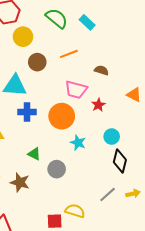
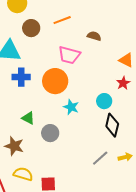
red star: (98, 105) -> (123, 83), moved
yellow semicircle: (75, 211) -> (23, 174), moved

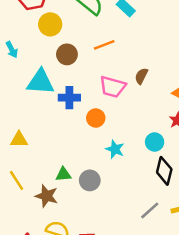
brown semicircle: (94, 36) -> (141, 76), moved, turned -80
blue cross: (21, 77) -> (69, 98), moved
orange circle: (55, 81) -> (96, 118), size x0.6
green triangle: (28, 118) -> (63, 174), moved, turned -32

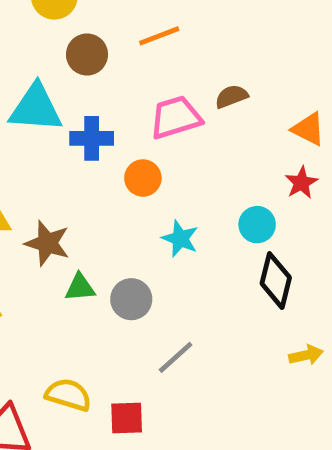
brown semicircle: (141, 76) -> (231, 96), turned 42
pink trapezoid: (113, 87) -> (176, 117), turned 148
brown star: (47, 196) -> (47, 243), moved
gray line: (150, 210) -> (176, 357), moved

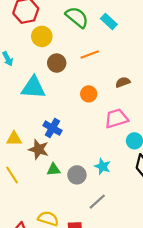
pink trapezoid: (176, 117) -> (116, 118), moved
blue cross: (92, 138) -> (52, 128), moved, turned 30
orange circle: (143, 178) -> (89, 94), moved
cyan star: (180, 239) -> (103, 166), moved

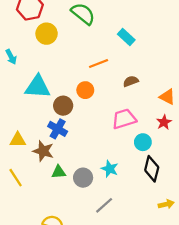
cyan rectangle: (109, 21) -> (126, 37), moved
orange line: (90, 55) -> (99, 64), moved
brown circle: (57, 63) -> (63, 106), moved
orange circle: (89, 94) -> (85, 90), moved

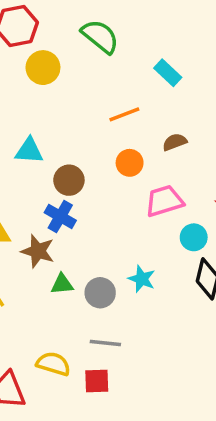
cyan triangle: (38, 87) -> (29, 151), size x0.7
orange circle: (85, 90) -> (130, 163), moved
gray line: (104, 205) -> (105, 343), moved, turned 48

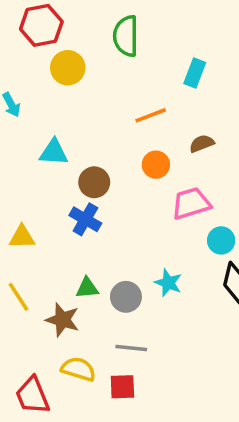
green semicircle: (100, 36) -> (126, 36), turned -129
cyan rectangle: (168, 73) -> (195, 73), turned 68
brown star: (38, 251) -> (62, 320), moved

